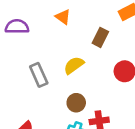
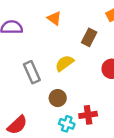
brown circle: (76, 103) -> (58, 98), moved

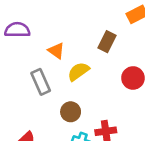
orange triangle: (54, 18) -> (56, 51), moved

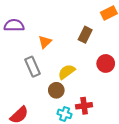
orange triangle: (56, 51) -> (45, 42), turned 40
yellow semicircle: (78, 71) -> (67, 72), moved

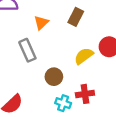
brown rectangle: (85, 35) -> (76, 17), moved
yellow semicircle: (67, 72) -> (84, 56), moved

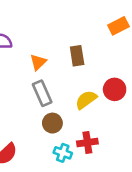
brown rectangle: (76, 17) -> (77, 56), turned -36
gray rectangle: (27, 50) -> (42, 93), moved

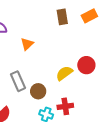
brown rectangle: (77, 56) -> (62, 17), moved
gray rectangle: (42, 93) -> (18, 81), moved

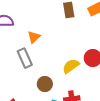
gray rectangle: (18, 81) -> (25, 58), moved

